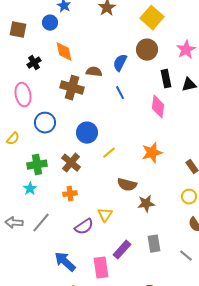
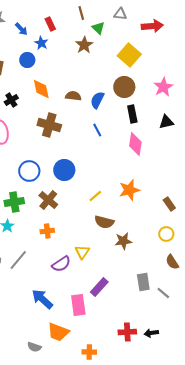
brown semicircle: (94, 72) -> (73, 96), moved
black rectangle: (166, 79) -> (132, 114), moved
blue circle: (45, 123) -> (29, 171), moved
yellow line: (109, 153) -> (95, 196), moved
gray rectangle: (154, 244) -> (143, 282), moved

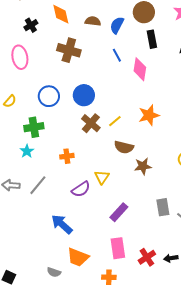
pink diamond: (135, 144) -> (140, 69), moved
brown cross: (48, 200) -> (91, 123), moved
pink rectangle: (78, 305) -> (118, 248), moved
red cross: (127, 332) -> (147, 257), turned -30

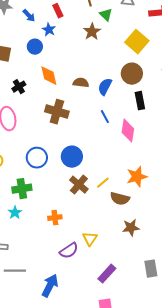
brown semicircle: (124, 147) -> (120, 199), moved
gray line: (38, 185) -> (15, 271), moved, turned 50
blue arrow: (62, 224) -> (50, 286), turned 75

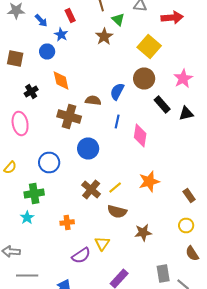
brown semicircle: (81, 83) -> (93, 100), moved
black rectangle: (140, 101) -> (162, 104), moved, turned -30
blue line: (105, 117) -> (117, 122), turned 40
blue circle: (72, 157) -> (88, 148), moved
brown semicircle: (120, 199) -> (117, 212), moved

